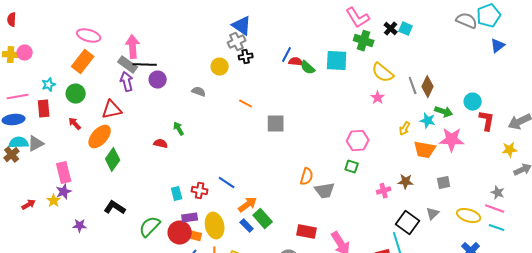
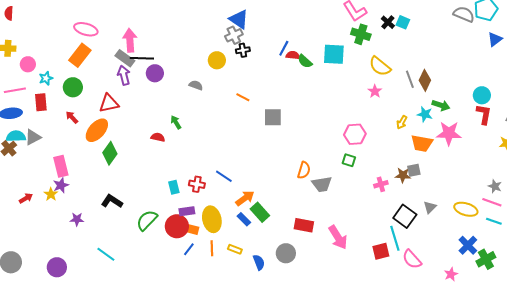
pink circle: (25, 53) -> (28, 64), moved
cyan circle: (473, 102) -> (482, 95), moved
gray square: (444, 183) -> (414, 170), moved

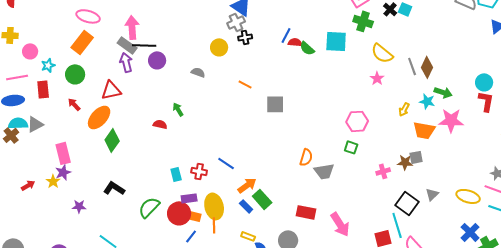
orange line: (212, 248) -> (214, 225), moved
yellow rectangle: (235, 249) -> (248, 236), moved

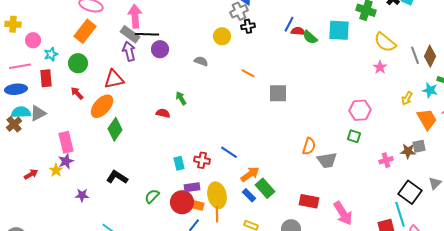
orange trapezoid: (424, 130) -> (427, 119), turned -130
green semicircle: (149, 207) -> (152, 196), size x0.7

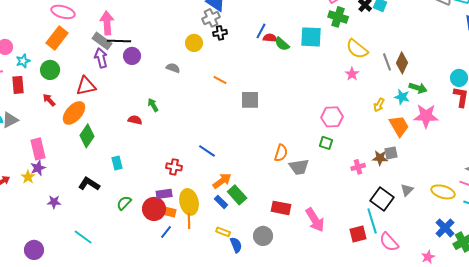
blue line: (229, 152) -> (207, 151), moved
cyan rectangle: (179, 163) -> (117, 163), moved

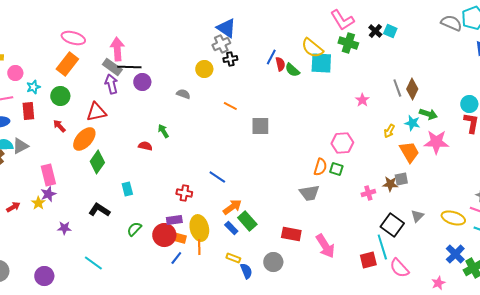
red semicircle: (270, 38) -> (280, 64), turned 72
yellow semicircle: (357, 49) -> (312, 48), moved
orange semicircle: (281, 153) -> (320, 167), moved

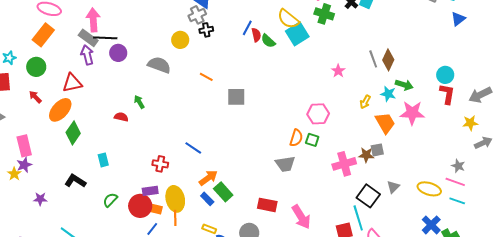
cyan square: (321, 63) -> (297, 34), turned -35
gray semicircle: (183, 94) -> (159, 65), size x1.6
pink cross: (368, 193) -> (344, 164), size x1.6

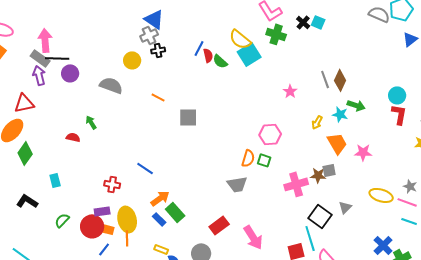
pink star: (412, 113) -> (363, 152), moved, size x0.7
yellow ellipse: (429, 189) -> (381, 195), moved
red rectangle: (267, 205) -> (219, 225), turned -48

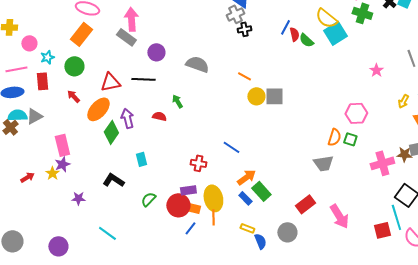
black line: (57, 58) -> (143, 79), moved
yellow circle: (132, 60) -> (256, 96), moved
purple arrow: (39, 75) -> (127, 118), moved

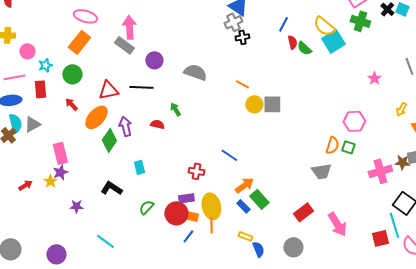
blue line: (285, 27) -> (283, 24), moved
cyan semicircle: (17, 115) -> (15, 123), turned 78
gray circle: (287, 232) -> (293, 247), moved

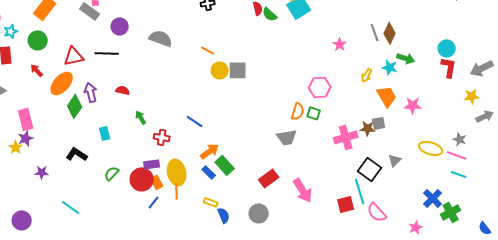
green arrow: (175, 109) -> (141, 117), moved
orange rectangle: (191, 216) -> (157, 182), turned 48

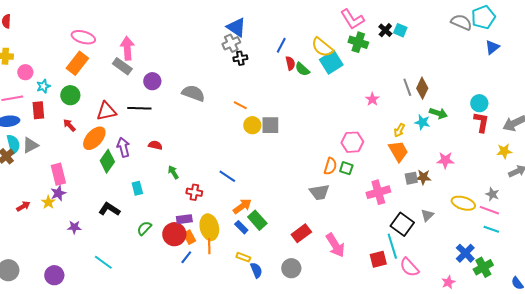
orange trapezoid: (387, 96) -> (398, 151), moved
brown star: (368, 128) -> (423, 177), moved

